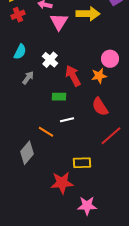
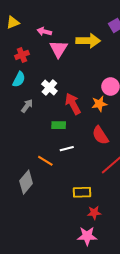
red cross: (18, 15) -> (22, 55), moved
red star: (62, 183) -> (94, 213), moved, size x0.6

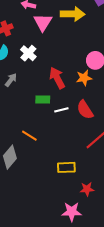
white cross: (49, 88) -> (28, 53), moved
white line: (67, 149) -> (61, 110), moved
red star: (94, 213) -> (87, 189), moved

